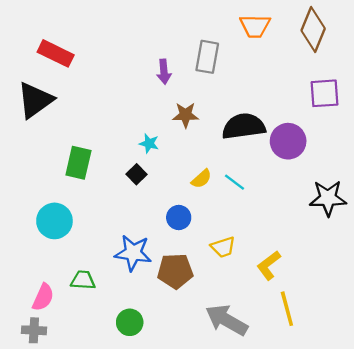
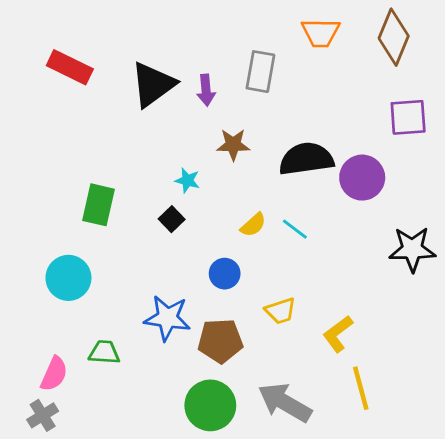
black triangle: (35, 100) -> (153, 84), moved
green circle: (130, 322) -> (210, 405), moved, size x1.5
gray cross: (34, 330) -> (43, 415), turned -35

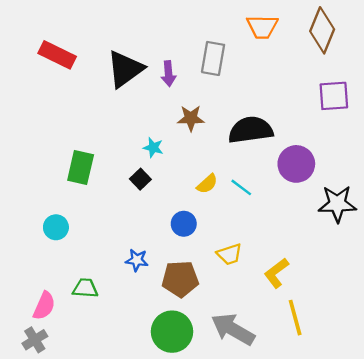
purple circle: (362, 178) -> (296, 164), moved
cyan circle: (68, 278) -> (56, 227), size x0.7
blue star: (167, 318) -> (137, 260), size x0.6

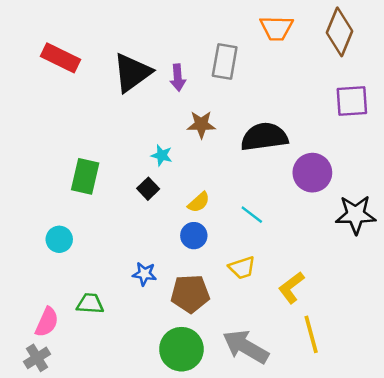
yellow semicircle: (207, 184) -> (199, 202), moved
cyan line: (241, 187) -> (252, 215), moved

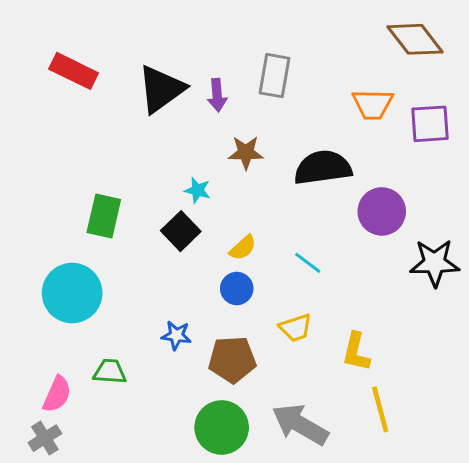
orange trapezoid: (277, 28) -> (373, 104), moved
brown diamond: (340, 32) -> (415, 39), turned -60
black square: (148, 189) -> (181, 231), size x1.4
cyan circle: (59, 239) -> (72, 293), size x1.8
yellow L-shape: (291, 287) -> (356, 352), turned -40

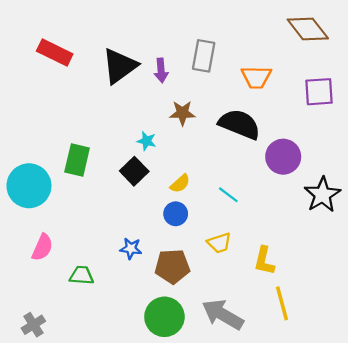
orange trapezoid: (373, 104) -> (256, 77), moved
black semicircle: (323, 168) -> (239, 124), turned 30
black star: (435, 263) -> (322, 195), turned -30
cyan circle: (72, 293) -> (29, 186), moved
pink semicircle: (57, 394) -> (42, 247), moved

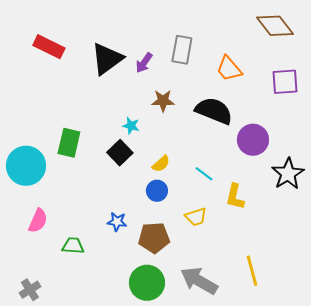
purple arrow: (161, 70) -> (144, 63), turned 40
orange trapezoid: (256, 77) -> (229, 69), turned 48
yellow L-shape: (264, 261) -> (235, 197), moved

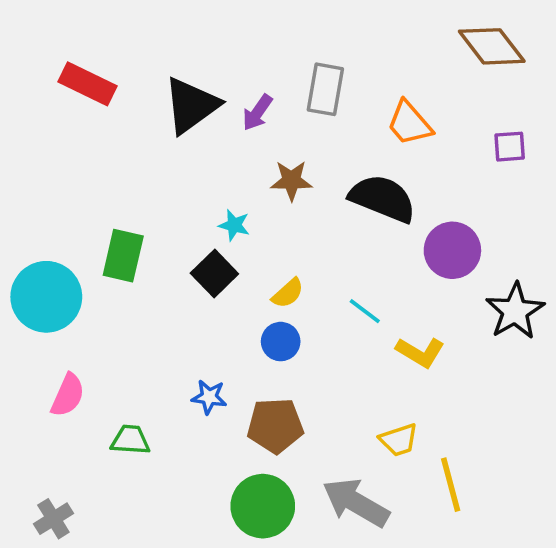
purple square: (285, 82) -> (510, 147), size x0.7
yellow L-shape: (235, 197) -> (420, 352), turned -72
yellow trapezoid: (196, 217) -> (399, 440), moved

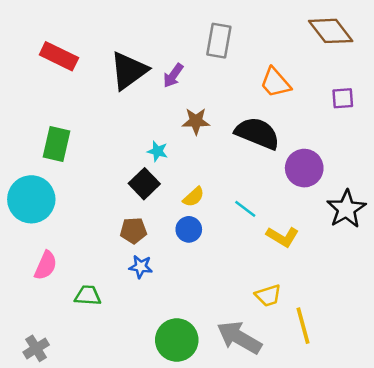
gray rectangle: (325, 89) -> (219, 41), moved
green rectangle: (123, 256) -> (57, 144), moved
brown pentagon: (275, 426) -> (133, 231), moved, size x0.7

